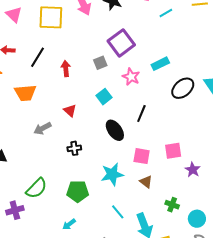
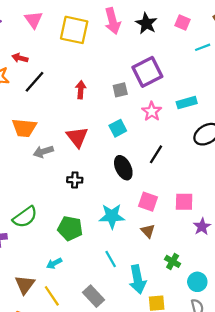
black line: (37, 57) -> (35, 82), moved
orange trapezoid: (25, 93) -> (24, 128), moved
red triangle: (70, 111) -> (77, 137), size x1.5

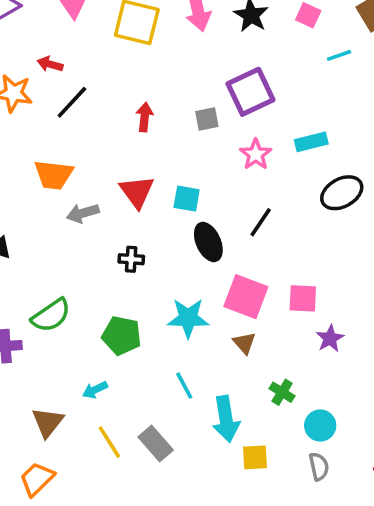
cyan square: (118, 128) -> (187, 199), moved, turned 36
pink square: (148, 202) -> (246, 297), size x1.4
yellow line: (52, 296) -> (109, 442), moved

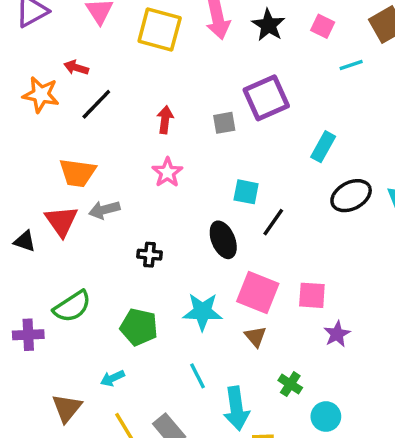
cyan rectangle: (311, 142) -> (323, 147), turned -48
pink star: (256, 154) -> (167, 172), moved
red triangle: (137, 192) -> (61, 221), moved
cyan square: (187, 199) -> (246, 192), moved

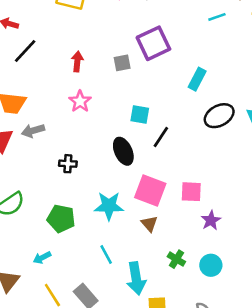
cyan circle: (326, 417) -> (211, 265), moved

